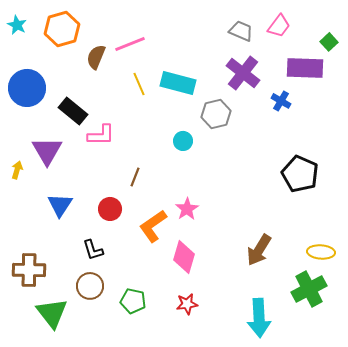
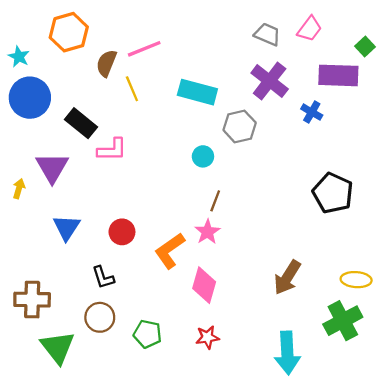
cyan star: (17, 25) -> (19, 57), moved
yellow line: (139, 84) -> (132, 89), moved
brown line: (135, 177) -> (215, 201), moved

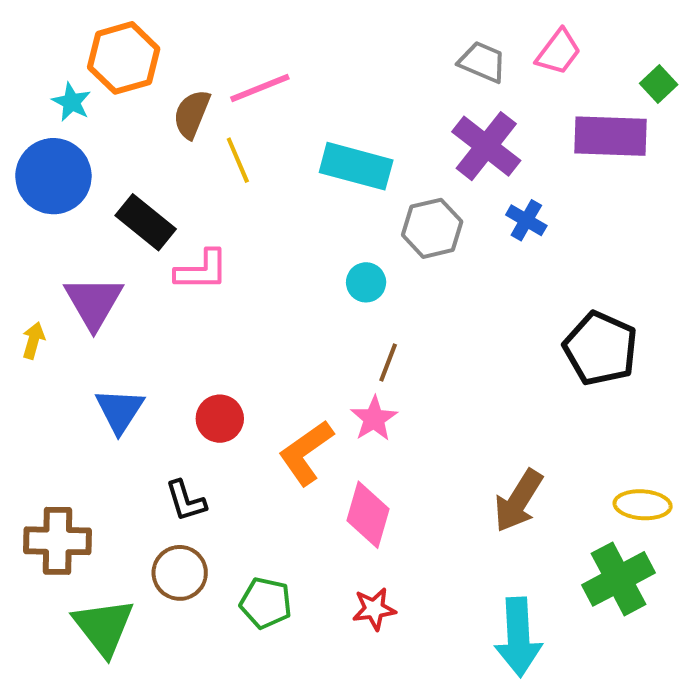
cyan star: (19, 57) -> (71, 102), moved
blue cross: (312, 112) -> (526, 220), moved

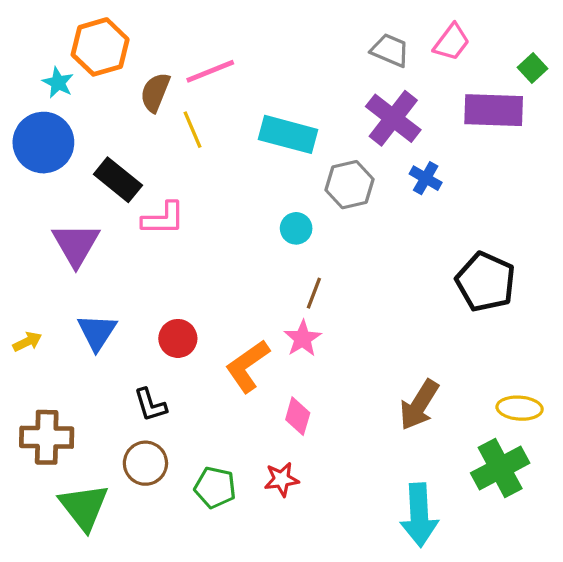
yellow arrow: (33, 340) -> (27, 342), moved, turned 48
pink diamond: (368, 515) -> (298, 416), size x0.7
red star: (374, 609) -> (282, 479), moved

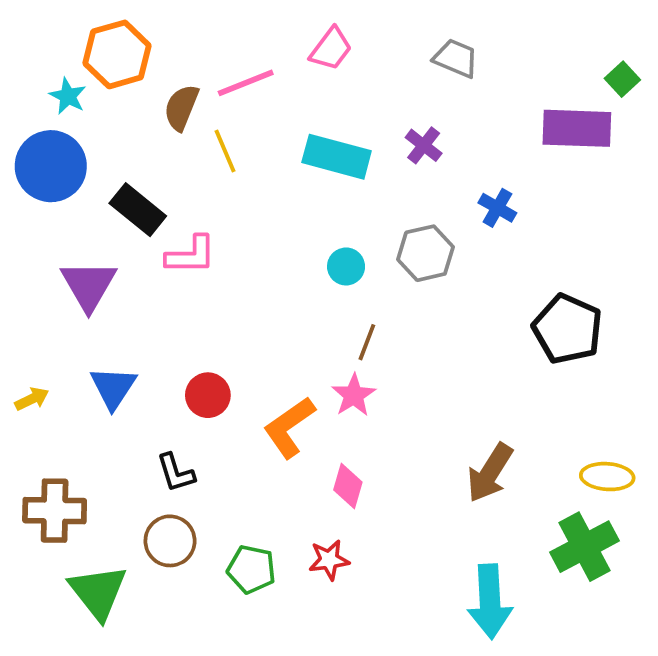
pink trapezoid: (452, 42) -> (331, 49), moved
purple cross: (393, 118) -> (424, 145), moved, size x0.6
gray hexagon: (350, 185) -> (426, 253), moved

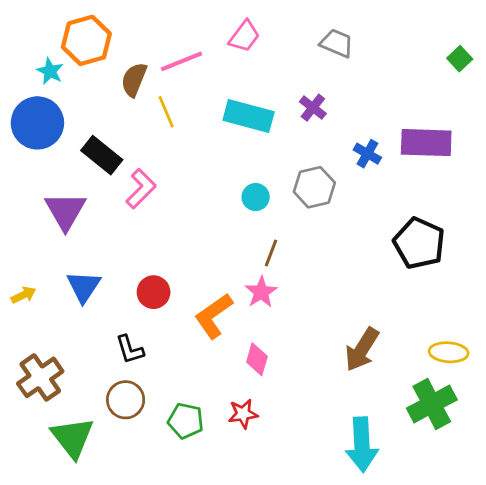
purple rectangle: (577, 128) -> (426, 143), moved
pink L-shape: (191, 255) -> (141, 189), turned -45
brown cross: (55, 511) -> (40, 377), turned -36

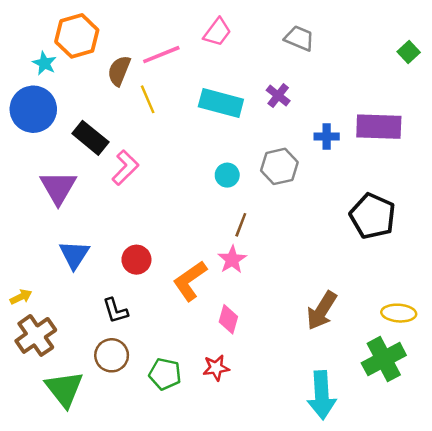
blue cross: (367, 154) -> (327, 137), turned -30
yellow arrow: (23, 295) -> (21, 297), moved

